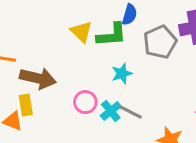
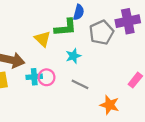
yellow triangle: (81, 32) -> (43, 39), moved
cyan cross: (111, 111) -> (34, 77), moved, turned 35

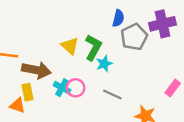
blue semicircle: (79, 12) -> (118, 18), moved
green L-shape: (66, 27) -> (93, 47), moved, turned -55
cyan cross: (34, 77) -> (62, 88), turned 35

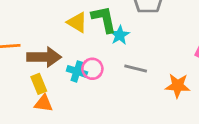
green L-shape: (93, 47) -> (104, 19), turned -30
orange triangle: (17, 105) -> (44, 103), moved

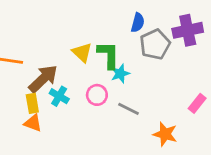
brown arrow: (44, 57) -> (43, 79), turned -56
pink circle: (92, 69) -> (97, 95), moved
cyan cross: (77, 71) -> (59, 96), moved

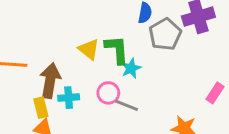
brown arrow: (43, 79) -> (50, 81), turned -32
cyan cross: (59, 96) -> (69, 98), turned -30
gray line: (128, 109) -> (127, 105), moved

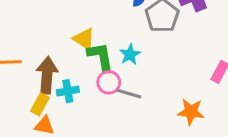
green L-shape: (117, 50) -> (101, 57), moved
yellow rectangle: (41, 108) -> (40, 104), turned 48

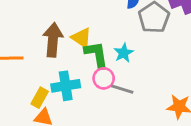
brown arrow: (47, 75) -> (53, 40), moved
cyan cross: (68, 91) -> (66, 86), size x1.4

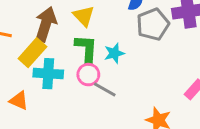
yellow triangle: (81, 38) -> (84, 16), moved
yellow rectangle: (40, 98) -> (32, 53), moved, size x1.4

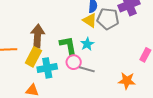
yellow triangle: (84, 16) -> (90, 20), moved
gray pentagon: (153, 24) -> (108, 19), turned -30

